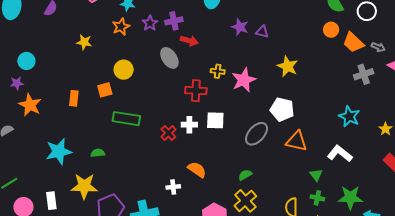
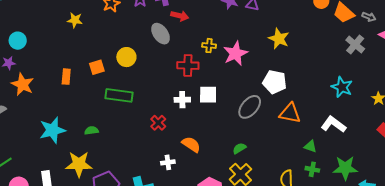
yellow circle: (124, 70) -> (126, 57), moved
gray cross: (364, 74) -> (355, 44), turned -30
red cross: (168, 133) -> (158, 123), moved
green triangle: (316, 175) -> (310, 146), turned -32

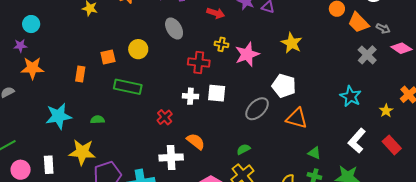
red arrow: (180, 16) -> (216, 13), moved
orange rectangle: (66, 77) -> (80, 74), moved
orange star: (23, 84) -> (32, 68), turned -30
white L-shape: (333, 124) -> (357, 141), moved, turned -90
white cross: (168, 162) -> (171, 157), size x1.6

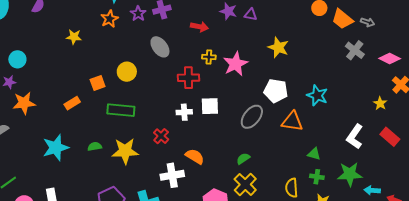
pink diamond: (401, 48) -> (390, 59), moved
orange rectangle: (80, 74) -> (72, 103), turned 56
cyan star: (351, 96) -> (317, 95), moved
yellow star: (82, 152) -> (125, 151), moved

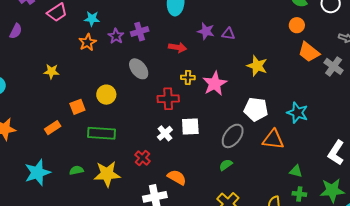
orange trapezoid: (342, 19) -> (309, 52), moved
yellow star: (74, 37) -> (51, 71), moved
white cross: (184, 112) -> (165, 133), turned -35
green semicircle: (243, 159) -> (226, 165), moved

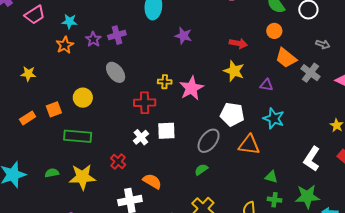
purple triangle: (228, 34) -> (266, 85), moved
red arrow: (178, 47) -> (238, 43), moved
orange rectangle: (53, 128) -> (28, 118), moved

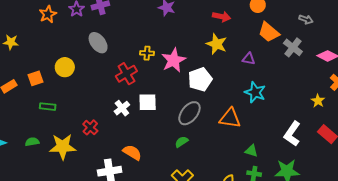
red cross: (145, 103) -> (126, 74), turned -30
white pentagon: (232, 114) -> (200, 79), moved, turned -30
green rectangle: (78, 136) -> (48, 107), moved, size x0.6
red cross: (118, 161) -> (90, 127), moved

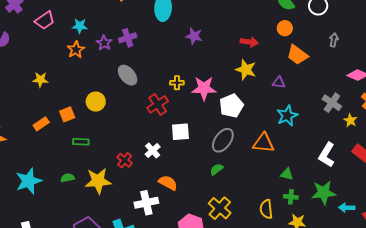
gray arrow: (306, 19) -> (334, 40), turned -96
gray cross: (293, 47) -> (332, 103), moved
pink star: (174, 60) -> (204, 88), turned 30
cyan star: (255, 92) -> (287, 116), turned 30
white cross: (122, 108) -> (153, 150), moved

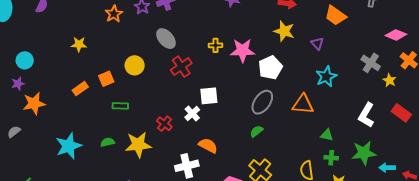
purple triangle: (279, 82) -> (317, 43), turned 40
red cross: (158, 104) -> (181, 67), moved
white square: (180, 132) -> (209, 96), moved

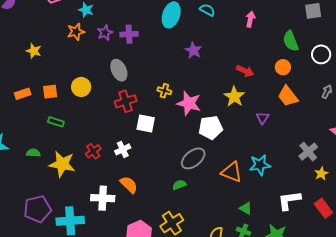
cyan star: (326, 77) -> (260, 165), moved
white square: (209, 96) -> (146, 123), moved
white L-shape: (366, 115) -> (289, 200), turned 35

